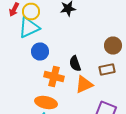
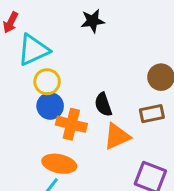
yellow circle: (31, 12) -> (47, 82), moved
blue circle: (40, 52) -> (50, 106), moved

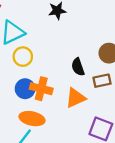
black semicircle: (103, 104) -> (78, 67), moved
blue circle: (50, 106) -> (25, 89), moved

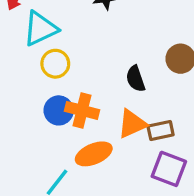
brown rectangle: (102, 81) -> (161, 131), moved
orange ellipse: (32, 119) -> (94, 154), moved, turned -35

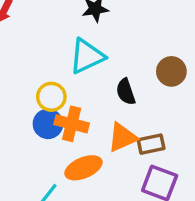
cyan triangle: (40, 29) -> (87, 56), moved
yellow circle: (55, 64) -> (51, 97), moved

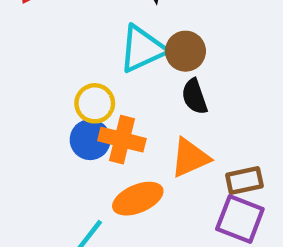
brown circle: (171, 71) -> (185, 51), moved
brown rectangle: (151, 144) -> (244, 180), moved

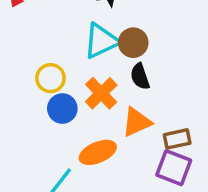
yellow circle: (95, 103) -> (50, 78), moved
orange cross: (122, 140) -> (101, 93), moved, turned 32

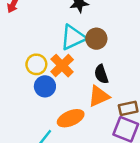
black semicircle: (140, 76) -> (101, 74), moved
orange cross: (101, 93) -> (62, 66), moved

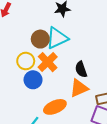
brown circle: (96, 39) -> (40, 39), moved

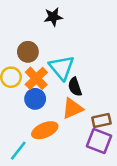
cyan triangle: (57, 38) -> (62, 68), moved, turned -45
blue circle: (33, 80) -> (35, 99), moved

